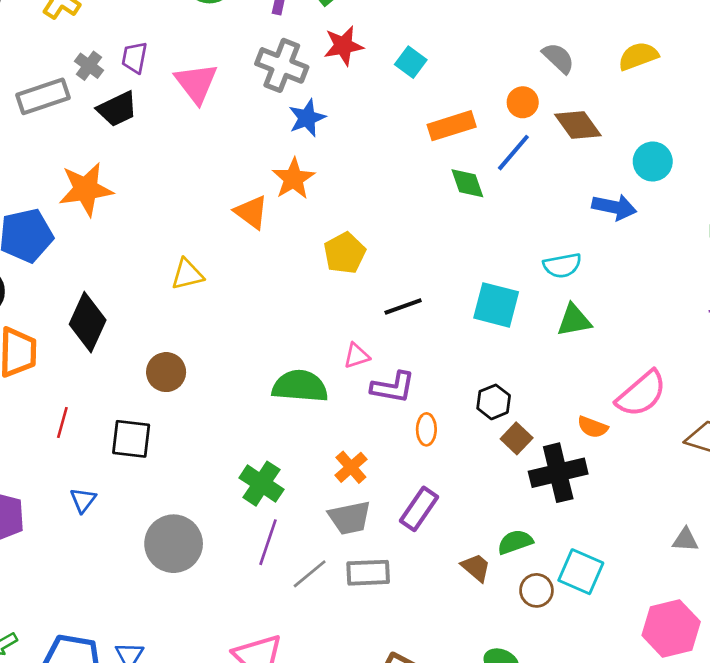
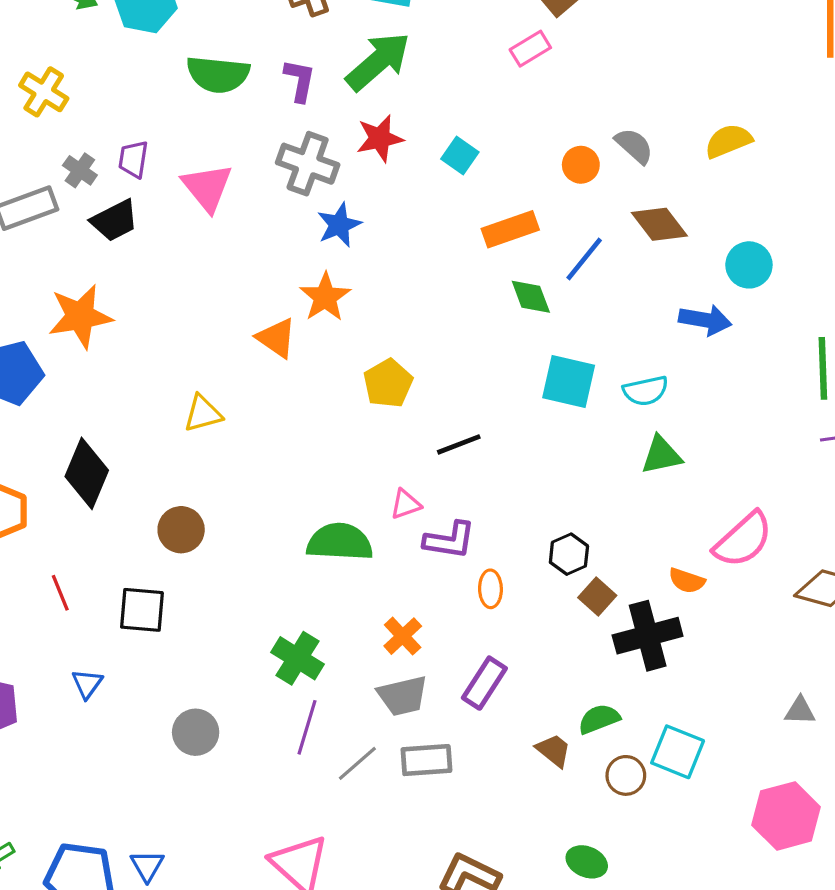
orange circle: (523, 102) -> (581, 165), moved
cyan square: (496, 305) -> (569, 381), moved
red line: (62, 422) -> (60, 593), turned -36
gray circle: (174, 544) -> (196, 732), size x0.7

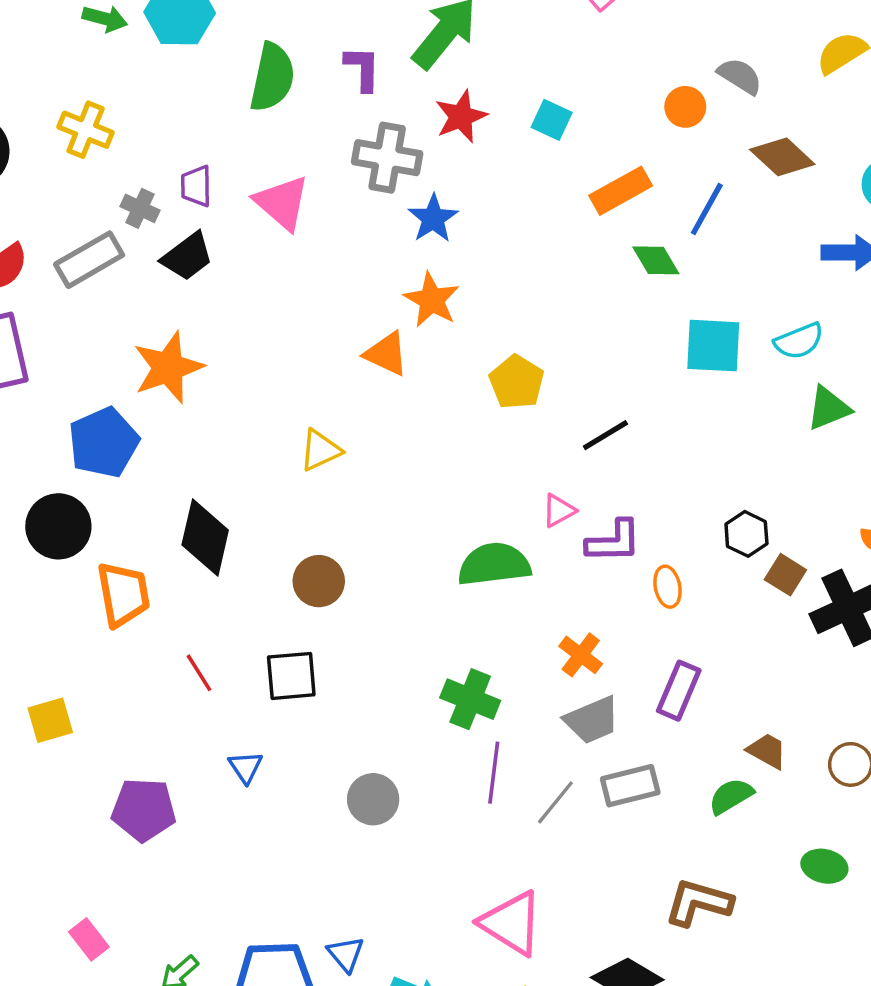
green semicircle: (218, 74) -> (272, 77), turned -74
green semicircle: (599, 719) -> (731, 796), moved

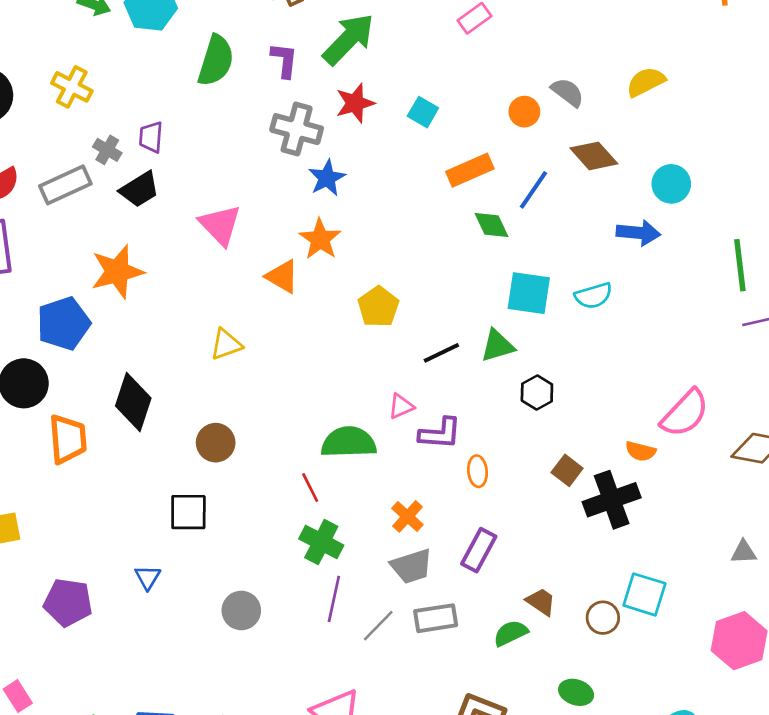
pink triangle: (282, 203) -> (220, 225), moved
green triangle: (828, 408) -> (498, 346), moved
black hexagon: (746, 534) -> (537, 393), moved
red line: (199, 673) -> (310, 488), moved

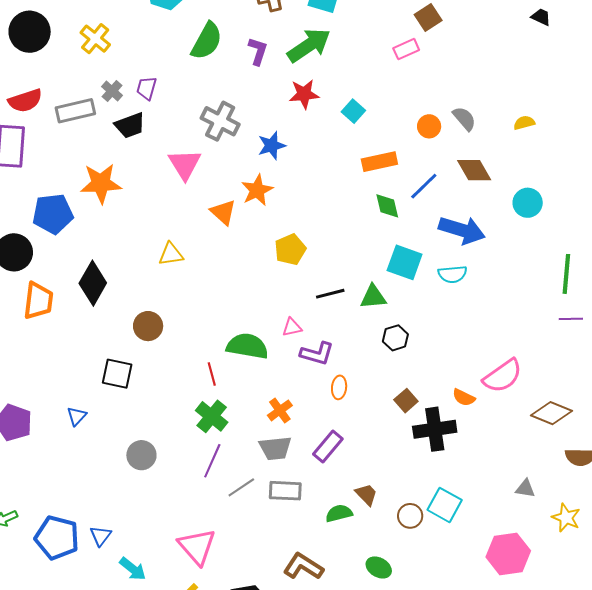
yellow semicircle: (646, 82) -> (524, 123), size x0.7
gray cross: (297, 129) -> (220, 121), moved
blue arrow: (638, 233) -> (462, 230), moved, size x1.4

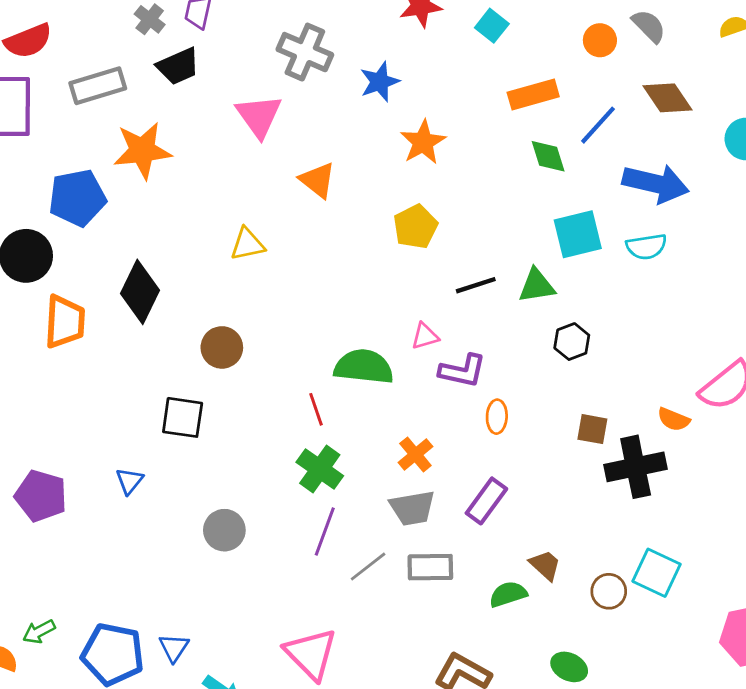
gray rectangle: (75, 111) -> (98, 86), moved
orange star: (257, 190) -> (423, 142), moved
cyan square: (405, 262) -> (578, 234), turned -30
brown square: (406, 401) -> (592, 429), turned -35

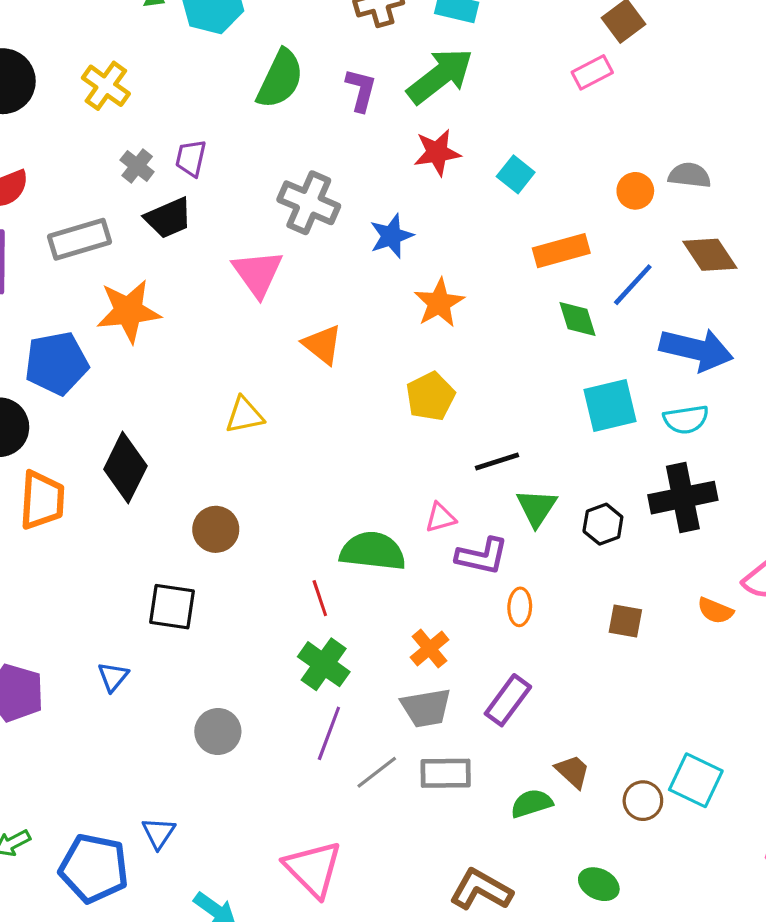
gray semicircle: (649, 26) -> (689, 175), turned -39
green triangle: (537, 286) -> (537, 508), moved, turned -48
black cross: (636, 467) -> (683, 498), moved
blue triangle: (174, 648) -> (159, 833), moved

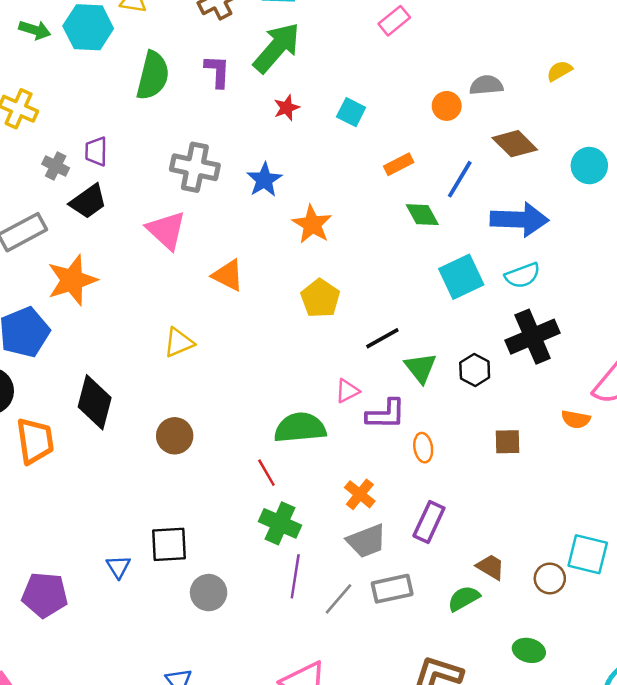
red star: (437, 152) -> (287, 108), size x0.7
orange rectangle: (561, 251) -> (399, 164), size x0.7
black square: (172, 607) -> (169, 544), moved

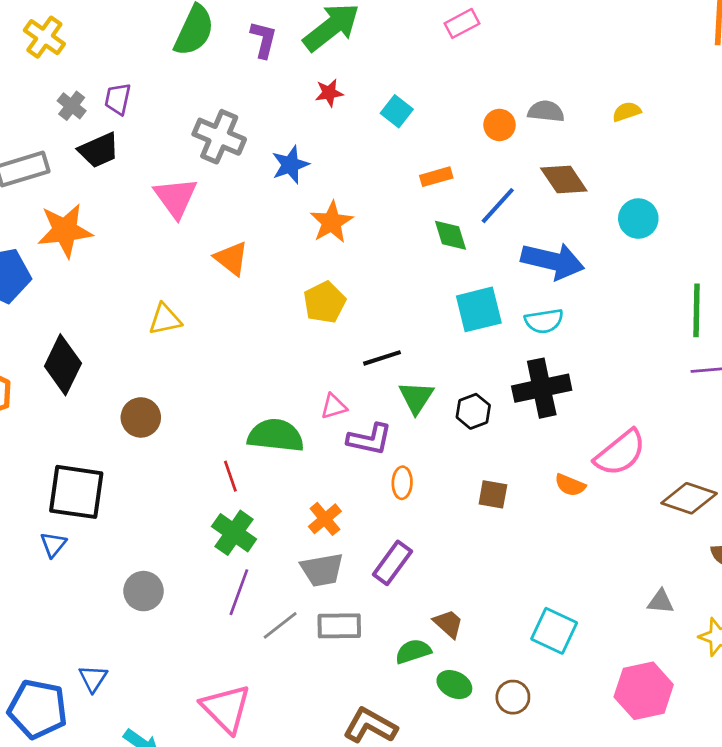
black square: (169, 544) -> (76, 492), moved, size x1.4
brown circle: (550, 578) -> (513, 697), moved
green ellipse: (529, 650) -> (454, 685), moved

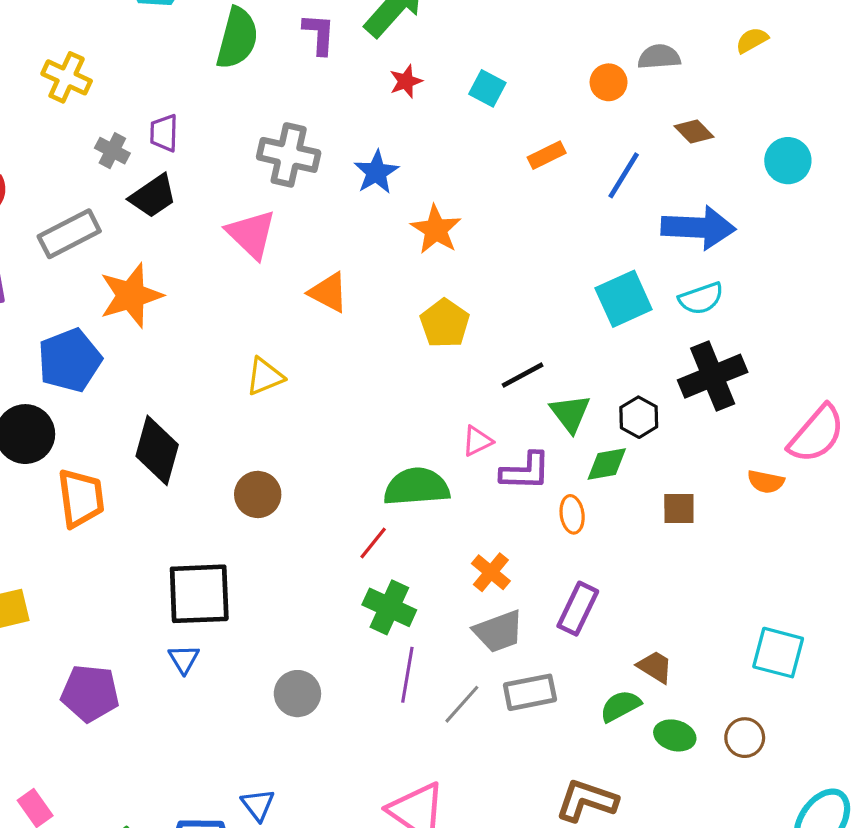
brown diamond: (564, 180) -> (694, 132), size x0.7
green diamond: (451, 235) -> (607, 464), moved, turned -72
red line: (230, 476) -> (373, 543), turned 68

